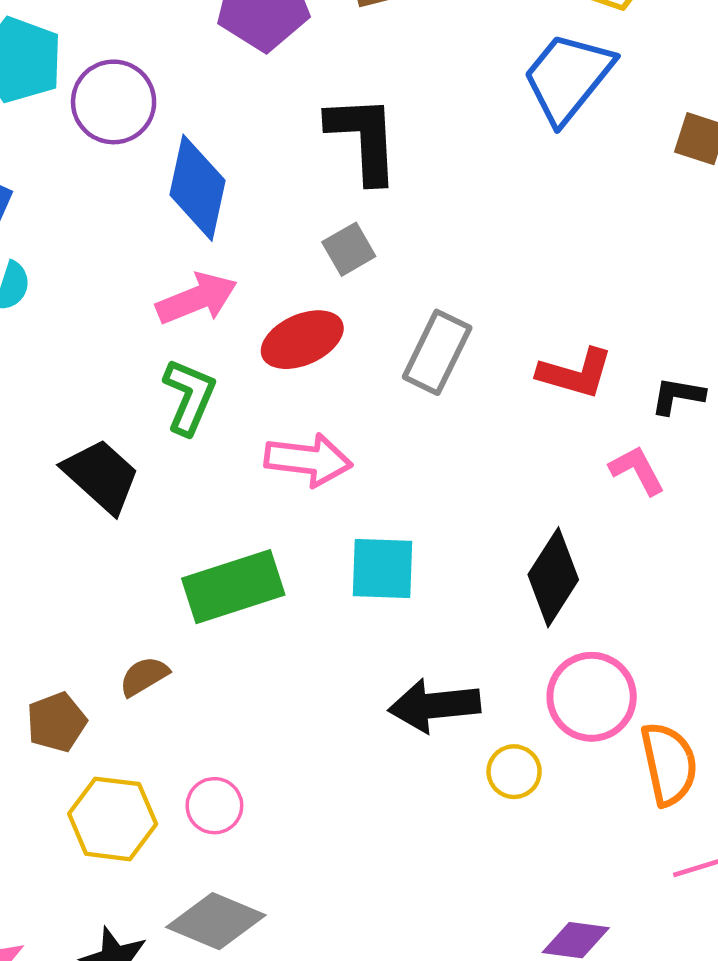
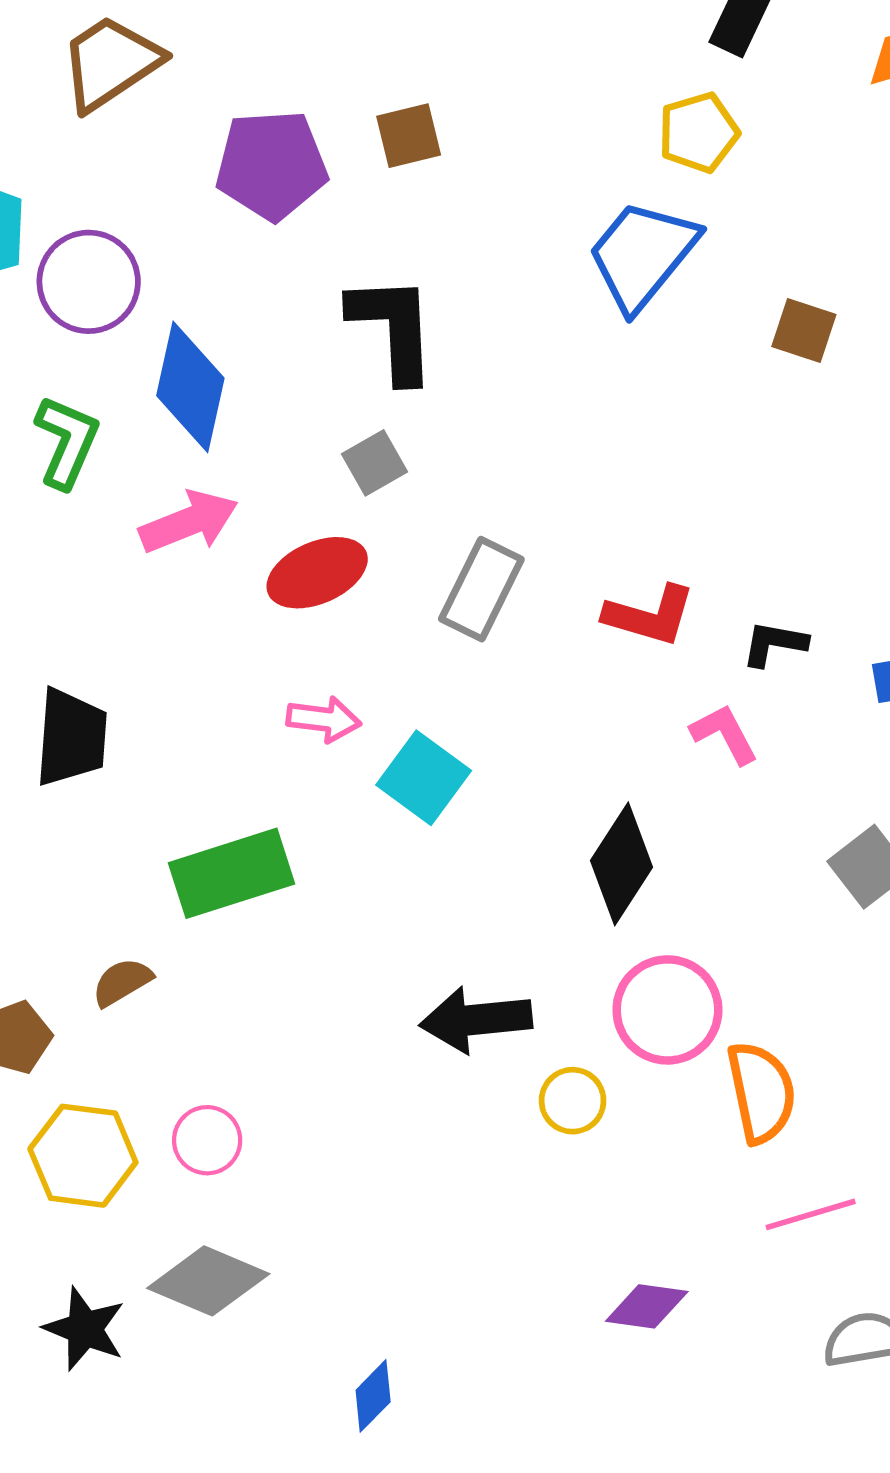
green L-shape: (189, 397) -> (67, 442), moved
pink arrow: (308, 460) -> (324, 719), size x0.7
black trapezoid: (101, 476) -> (71, 737), turned 52
cyan square: (383, 568) -> (424, 778), moved, turned 34

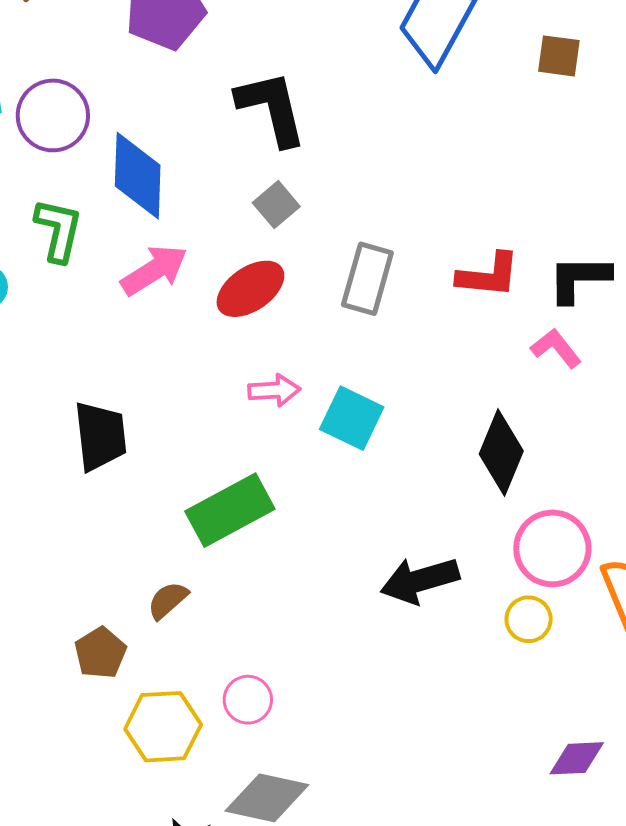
black L-shape: (774, 644) -> (579, 279), size x1.4
yellow circle: (573, 1101) -> (529, 619), moved

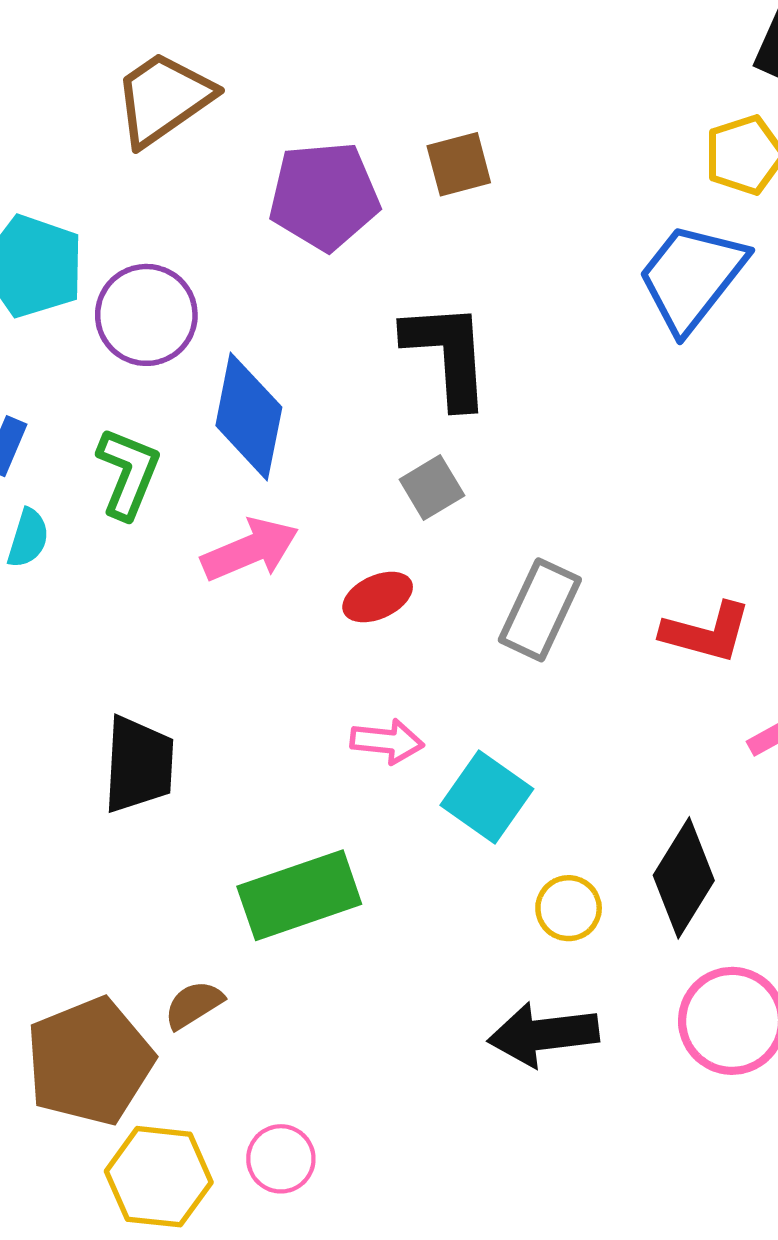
red ellipse: (250, 289) -> (378, 597), size x0.7
yellow circle: (529, 619) -> (569, 908), moved
brown pentagon: (100, 653) -> (90, 1061), size x1.8

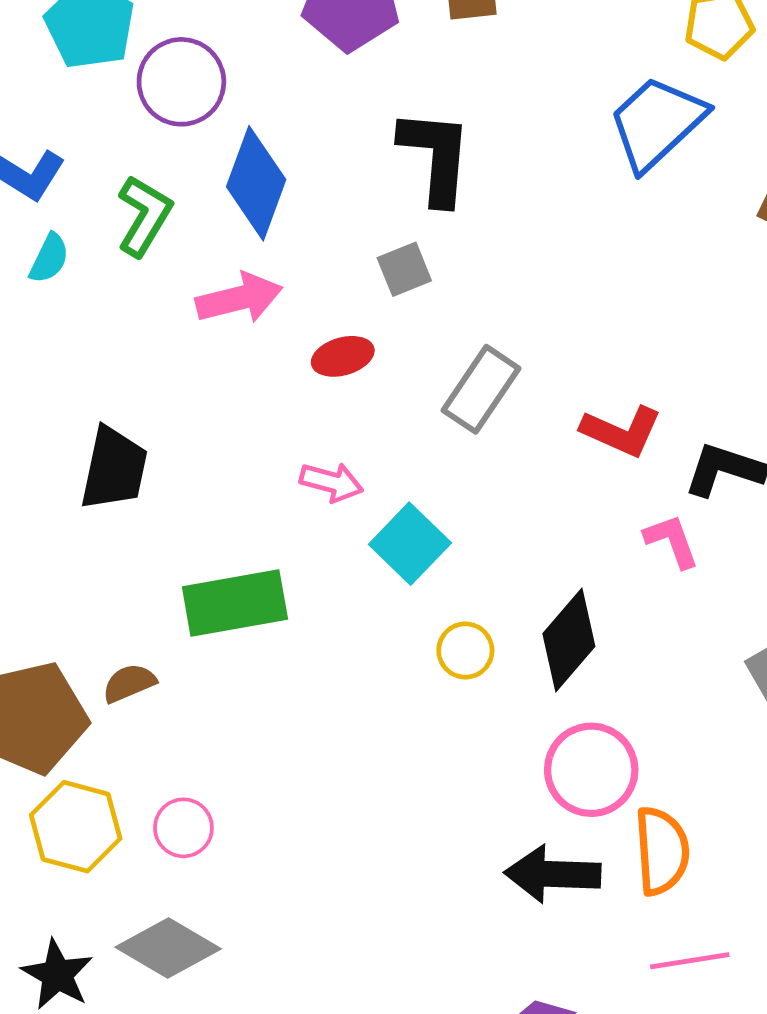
black arrow: (543, 1034) -> (553, 874), moved

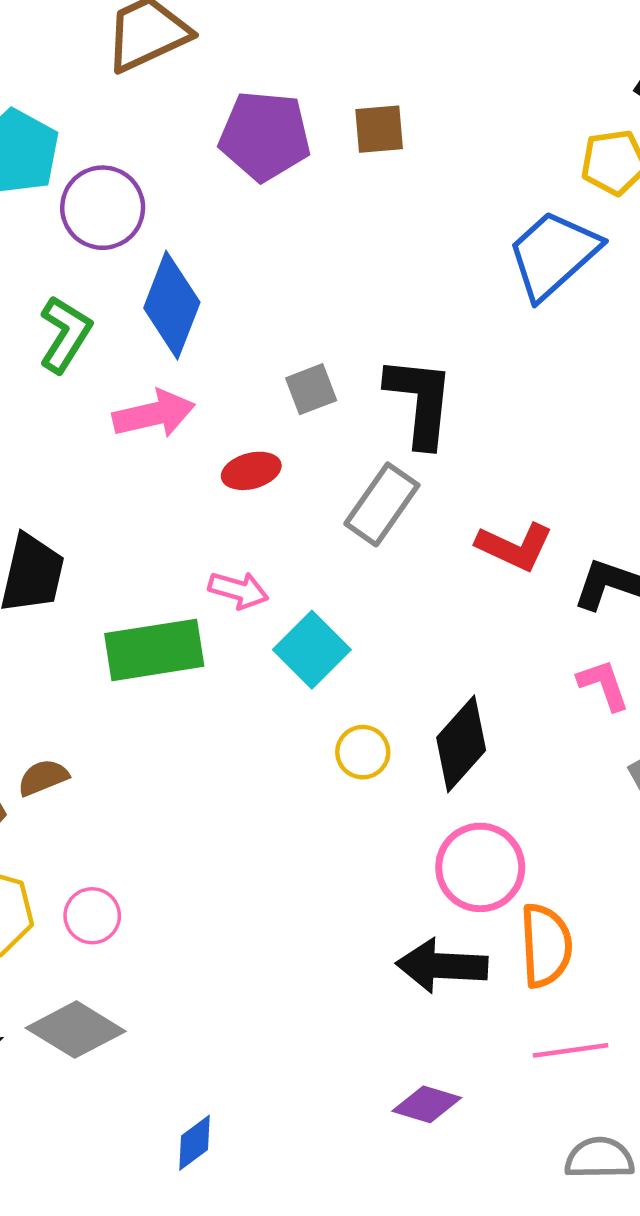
black L-shape: (436, 156) -> (420, 401), moved
pink L-shape: (672, 541) -> (603, 685), moved
green rectangle: (235, 603) -> (154, 650), moved

